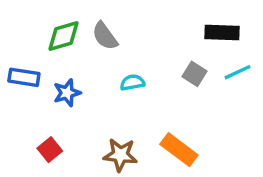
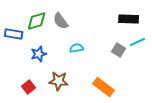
gray square: (194, 74) -> (119, 50), moved
blue rectangle: (24, 77) -> (14, 34), moved
brown star: (120, 155) -> (59, 81), moved

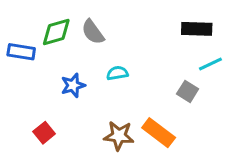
gray square: (119, 50) -> (188, 91), moved
blue star: (39, 54) -> (73, 85), moved
brown star: (59, 81) -> (119, 136), moved

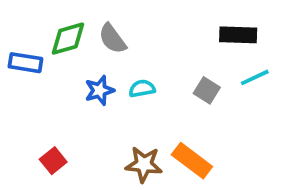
blue star: (73, 85) -> (99, 90), moved
gray square: (188, 91) -> (207, 90), moved

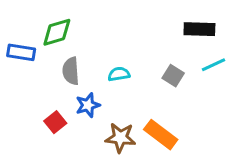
gray semicircle: (112, 39) -> (71, 71), moved, turned 32
blue star: (99, 90) -> (88, 105), moved
red square: (53, 161) -> (55, 122), moved

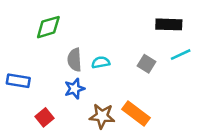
blue rectangle: (21, 52) -> (18, 81), moved
gray semicircle: (71, 71) -> (75, 60), moved
red square: (55, 122) -> (44, 117), moved

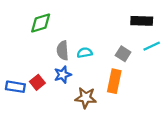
blue rectangle: (18, 81) -> (15, 87), moved
orange rectangle: (136, 113) -> (114, 81), moved, turned 65
red square: (44, 117) -> (37, 82), moved

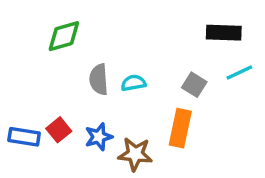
blue star: (63, 75) -> (99, 137), moved

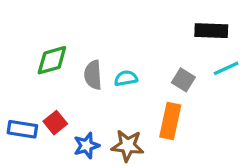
green diamond: (64, 36) -> (52, 60), moved
blue star: (99, 137) -> (86, 146), moved

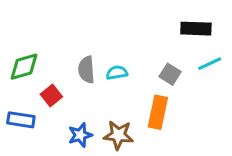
green diamond: (52, 60) -> (24, 67), moved
red square: (55, 123) -> (51, 95), moved

